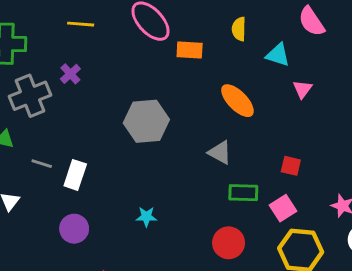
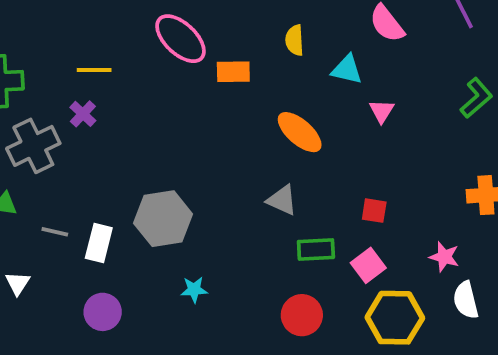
yellow line: (81, 24) -> (94, 70), moved
gray hexagon: (146, 121) -> (163, 219), moved

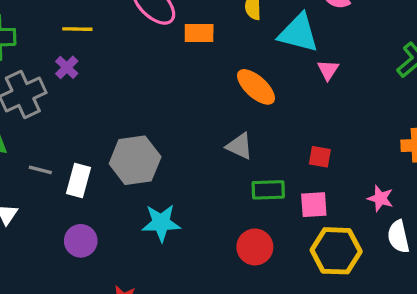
cyan triangle: (347, 70) -> (298, 33), size x1.5
pink square: (368, 265) -> (314, 205), turned 32
cyan star: (194, 290) -> (161, 223), size x1.6

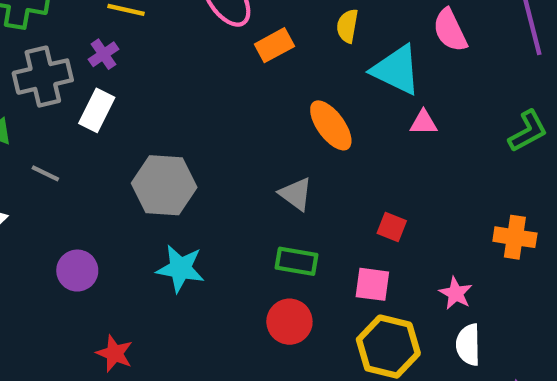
orange rectangle: (199, 33) -> (274, 45), turned -40
pink triangle: (328, 70) -> (424, 123), turned 45
white rectangle: (79, 180) -> (97, 110), moved
green rectangle: (268, 190) -> (297, 261), moved

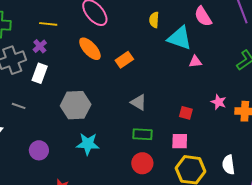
orange rectangle: (274, 45) -> (124, 60), moved
orange ellipse: (331, 125) -> (90, 49), moved
pink star: (456, 293) -> (219, 102), moved

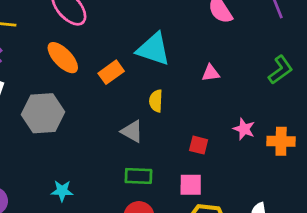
yellow semicircle: (154, 20) -> (156, 101), moved
cyan triangle: (180, 38) -> (153, 49), moved
gray hexagon: (76, 105) -> (43, 113), moved
cyan star: (88, 144) -> (62, 191), size x0.7

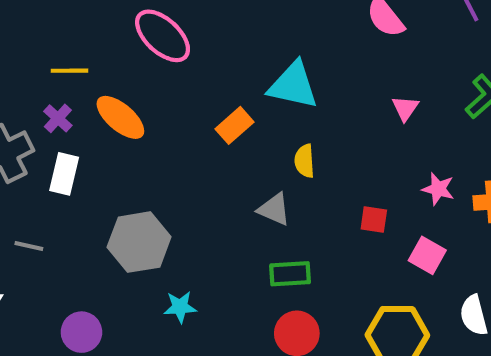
orange ellipse: (63, 58) -> (120, 117), moved
pink triangle: (211, 73) -> (405, 108), moved, turned -42
gray hexagon: (43, 113) -> (139, 242), moved
pink square: (191, 185) -> (427, 255), moved, turned 35

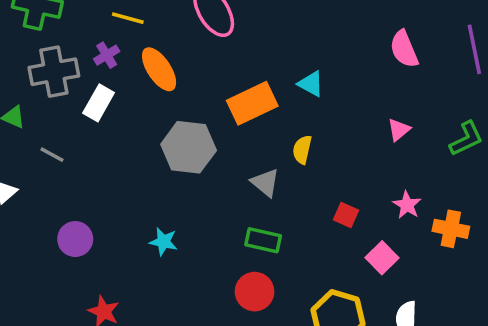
cyan triangle: (293, 85) -> (311, 84), size x0.6
orange rectangle: (234, 125) -> (252, 103), size x1.5
gray hexagon: (139, 242) -> (189, 147), moved

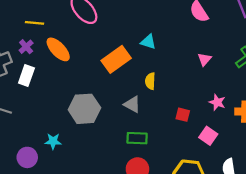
gray hexagon: (189, 147) -> (84, 109), moved
cyan star: (163, 242) -> (53, 141), moved

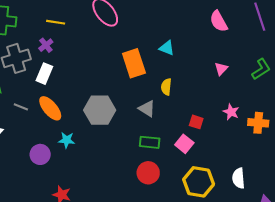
orange ellipse: (58, 49) -> (50, 108), moved
orange rectangle: (116, 59) -> (134, 63), turned -76
pink square: (208, 136) -> (184, 144), moved

